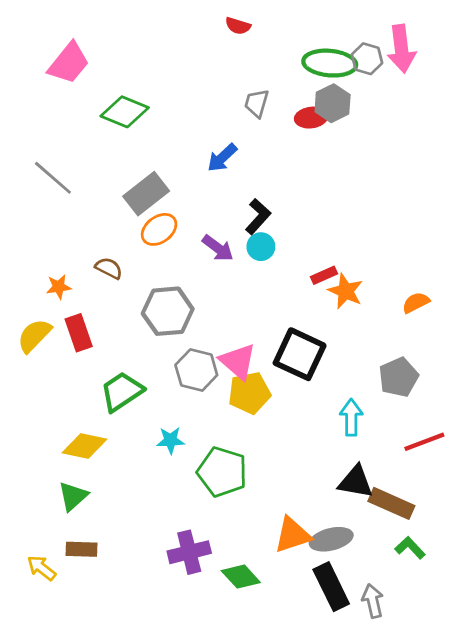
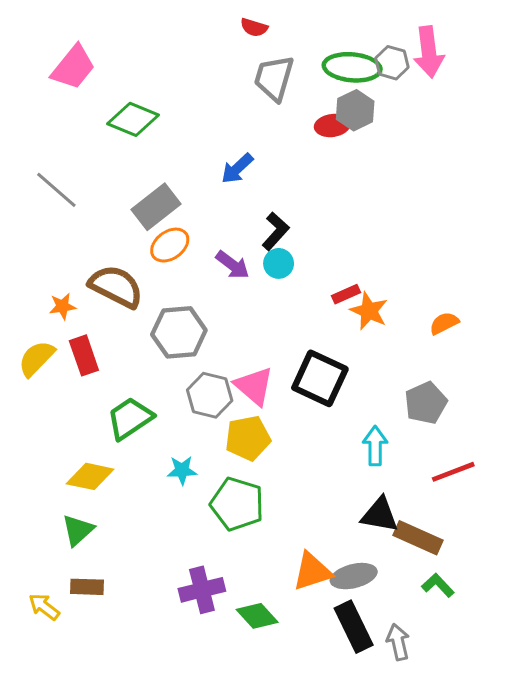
gray trapezoid: (257, 103) -> (274, 78), moved, size x1.5
brown semicircle: (109, 268) -> (116, 286), size x1.8
yellow pentagon: (249, 393) -> (248, 438), moved

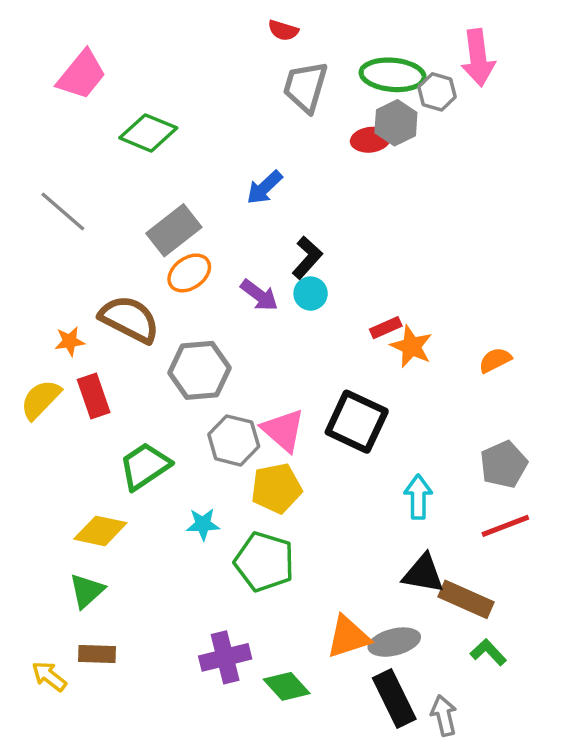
gray hexagon: (392, 63) -> (437, 92), moved
gray pentagon: (426, 403) -> (504, 464), moved

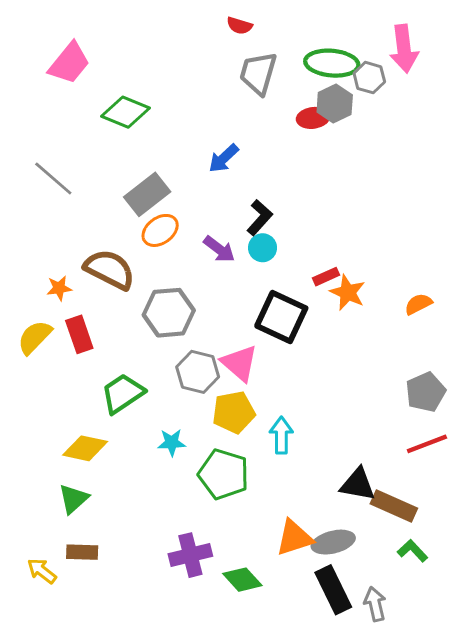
black square: (357, 422) -> (281, 317), moved
cyan arrow: (418, 497) -> (281, 435), moved

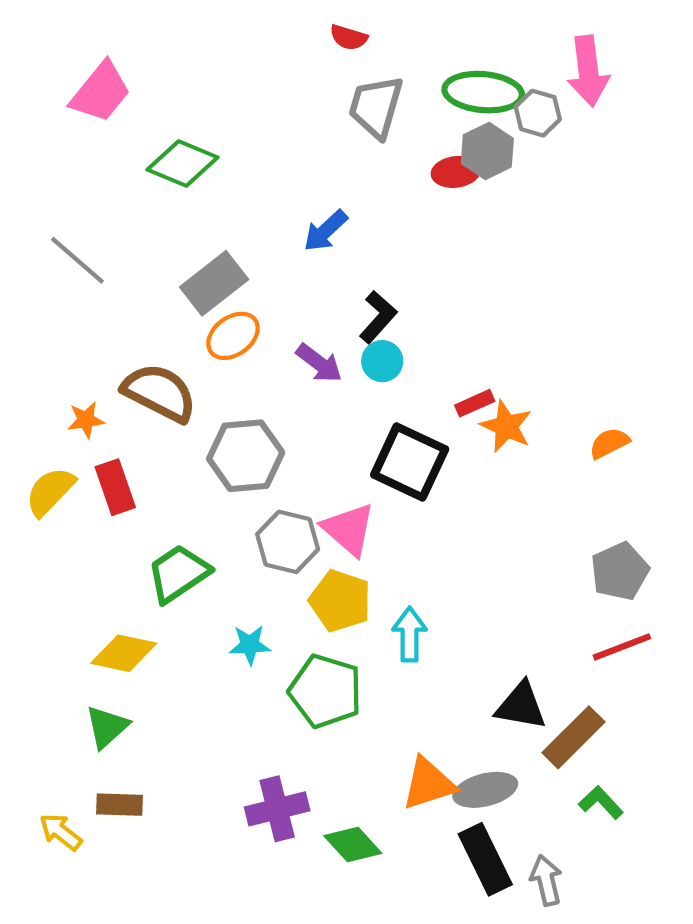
yellow pentagon: (234, 412) -> (340, 601), turned 30
brown rectangle: (394, 506) -> (573, 737), turned -69

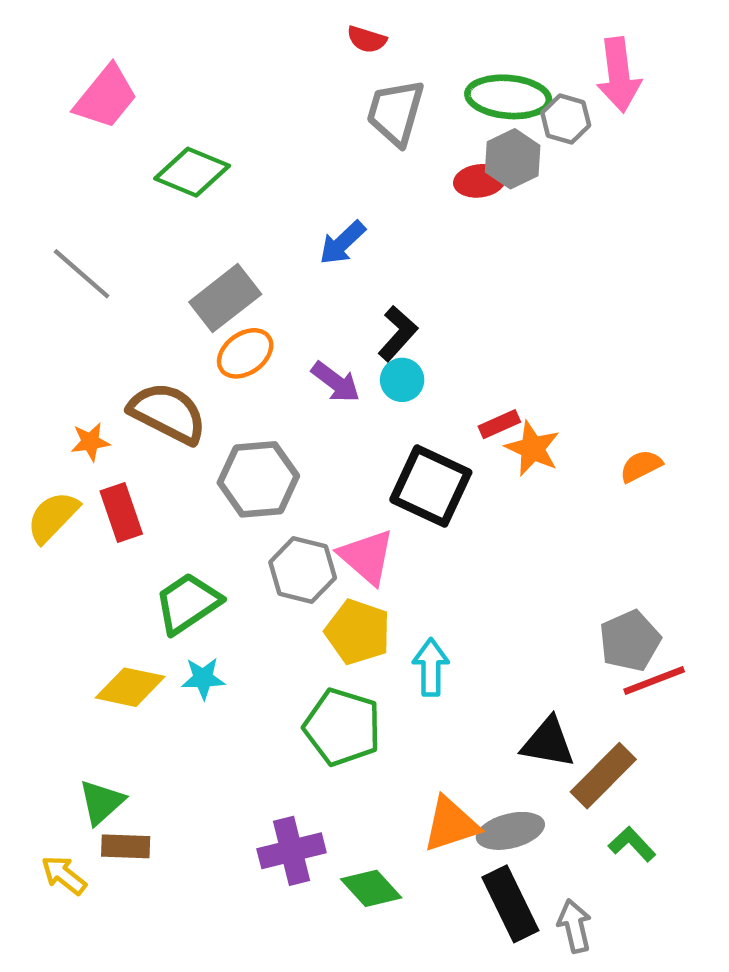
gray pentagon: (620, 571) -> (630, 641), moved
cyan star: (250, 645) -> (203, 678), moved
green triangle: (107, 727) -> (101, 802), moved

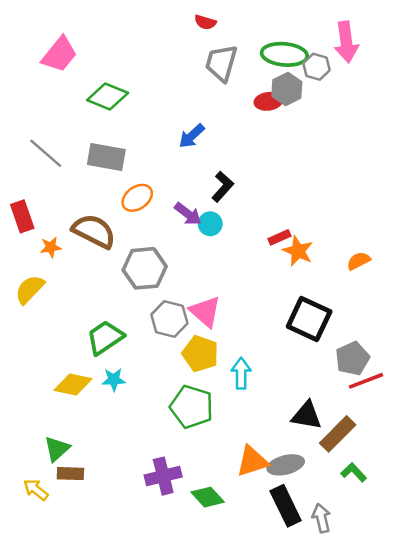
gray rectangle: (225, 298) -> (106, 157), moved, turned 48
cyan circle: (402, 380) -> (210, 224), moved
black square: (431, 486) -> (309, 319), moved
red rectangle: (121, 513) -> (22, 216), moved

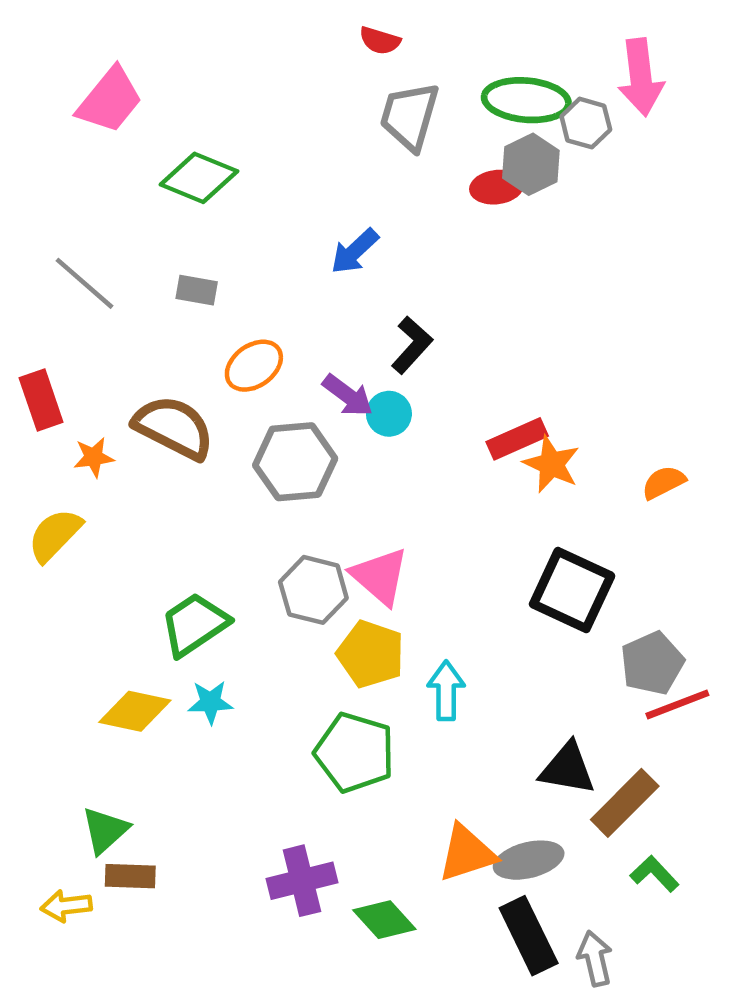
gray rectangle: (106, 157) -> (197, 290), size x0.6
red rectangle: (279, 237) -> (517, 439), size x1.4
gray hexagon: (145, 268) -> (295, 462), moved
yellow arrow: (36, 490) -> (66, 906), turned -45

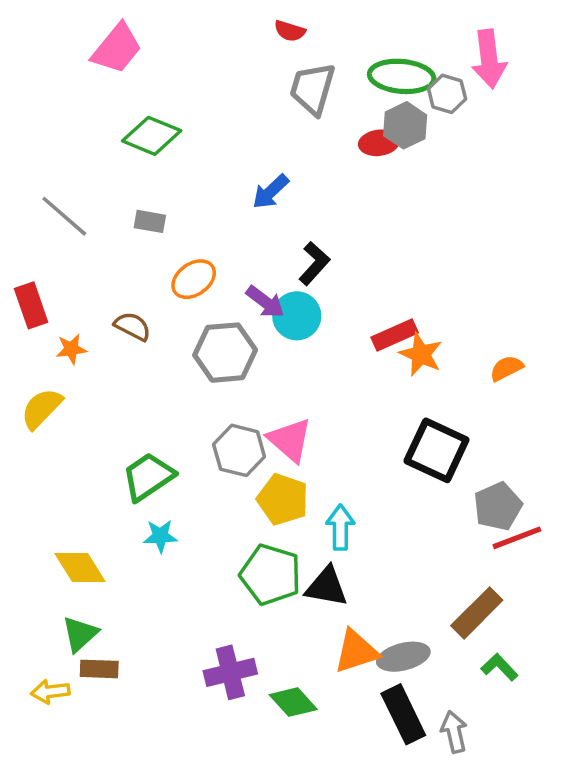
pink trapezoid: (110, 100) -> (117, 48), moved
cyan circle: (389, 414) -> (297, 316), size x1.4
brown semicircle: (174, 427) -> (132, 326), size x0.6
yellow diamond: (135, 711) -> (80, 568), moved, turned 46
black triangle: (567, 769) -> (326, 587), moved

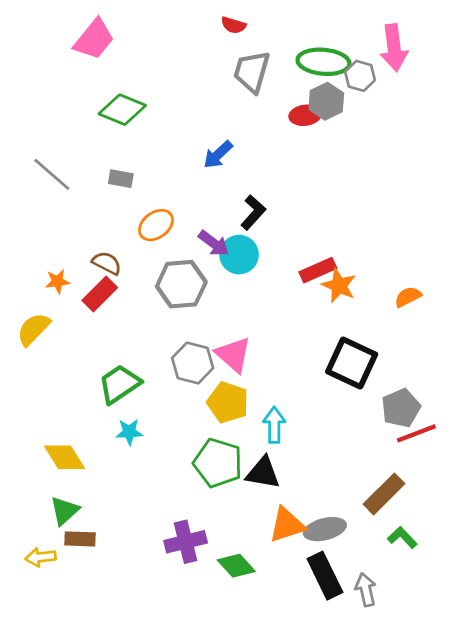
red rectangle: (31, 305) -> (100, 294), moved, turned 64

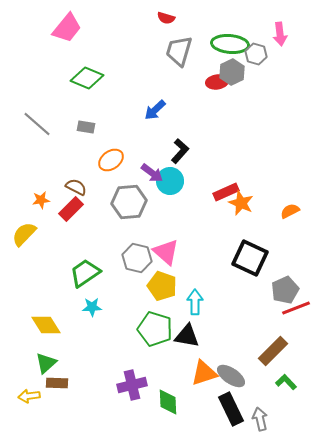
pink arrow: (394, 48) -> (280, 34), size x0.7
gray ellipse: (325, 529) -> (231, 376), turned 48
green diamond: (236, 566) -> (168, 402), turned 40

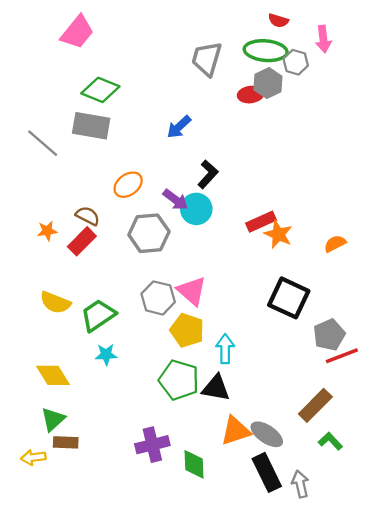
red semicircle: (166, 18) -> (278, 21), moved
gray rectangle: (86, 127) -> (91, 126), moved, size x1.8
yellow semicircle: (24, 234) -> (55, 303), moved, turned -112

